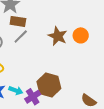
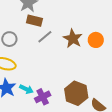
gray line: (21, 37) -> (45, 37), moved
brown hexagon: (49, 85) -> (76, 93), moved

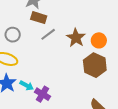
brown hexagon: (76, 93) -> (95, 65), moved
purple cross: (43, 97) -> (42, 94), turned -35

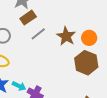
brown rectangle: (39, 18) -> (28, 18), turned -49

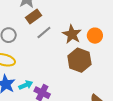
brown hexagon: (86, 63) -> (79, 60), moved
cyan arrow: (19, 86) -> (26, 85), turned -48

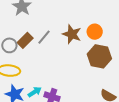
brown rectangle: (33, 16) -> (25, 40), moved
brown hexagon: (79, 60) -> (99, 56), moved

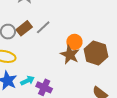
orange circle: (95, 32) -> (74, 42), moved
brown star: (72, 34) -> (70, 55), moved

